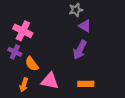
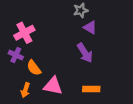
pink cross: (23, 31) -> (24, 33), turned 36
purple arrow: (80, 50) -> (85, 53), turned -60

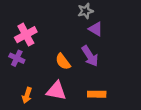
orange semicircle: (34, 68) -> (63, 62), moved

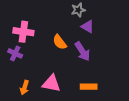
pink cross: (26, 35) -> (23, 32), turned 36
orange semicircle: (63, 62) -> (60, 42), moved

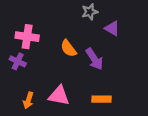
purple triangle: (88, 27) -> (112, 28), moved

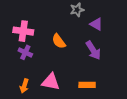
purple arrow: (94, 59) -> (93, 50), moved
purple cross: (18, 61) -> (25, 52), moved

